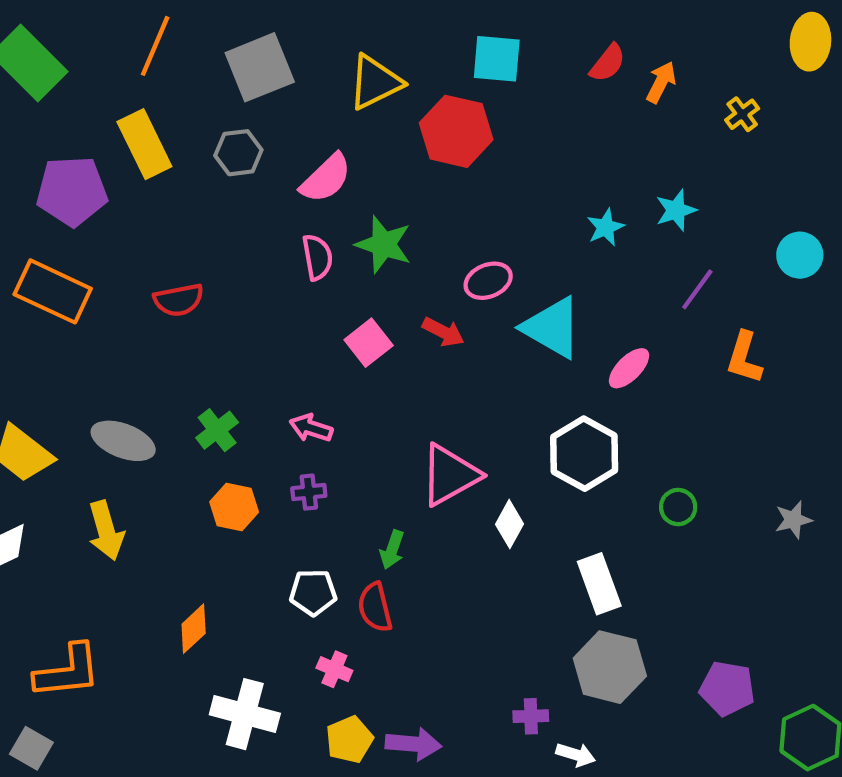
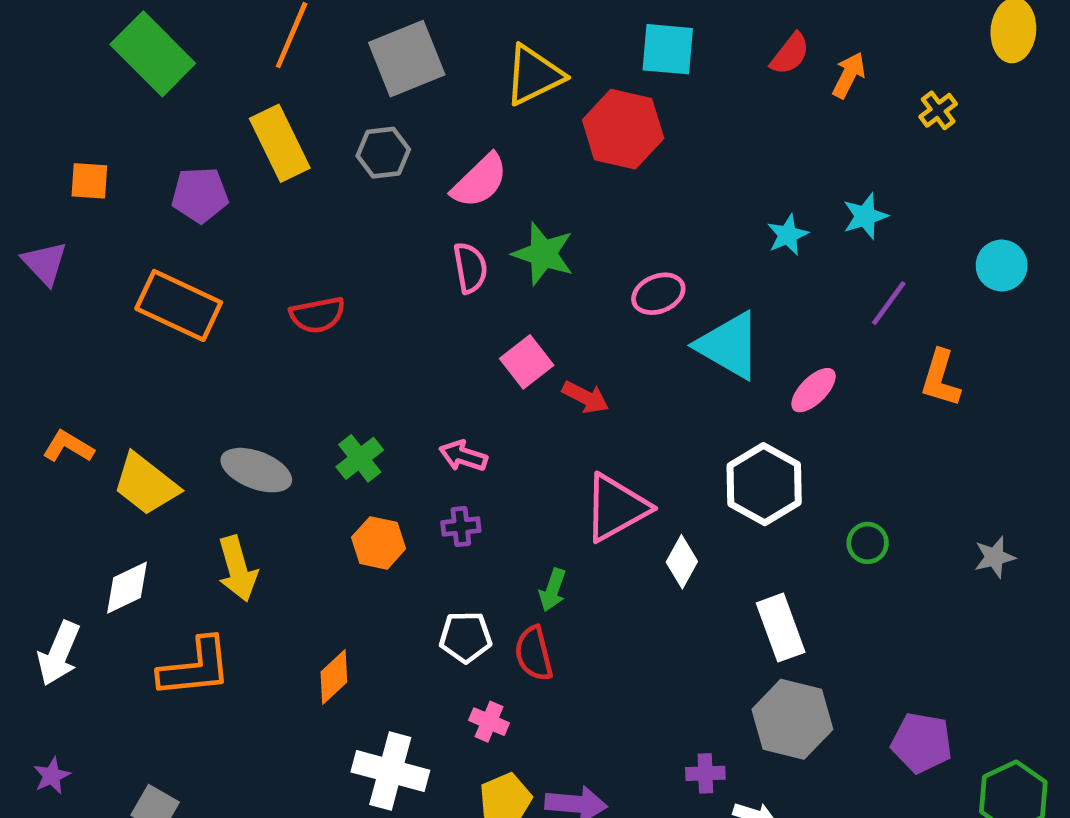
purple pentagon: (72, 191) -> (200, 195), size x0.7
red arrow: (443, 332) -> (585, 397), moved
orange L-shape: (68, 671) -> (195, 668), moved

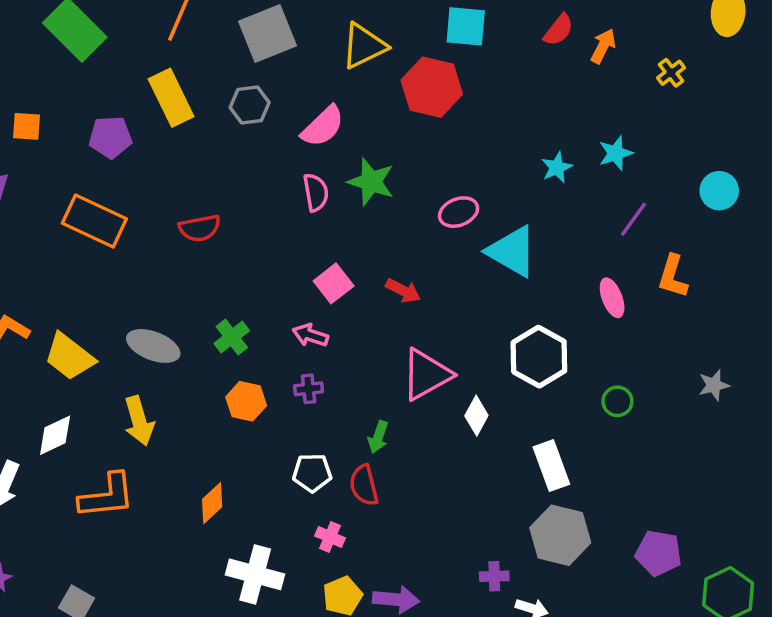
pink square: (527, 362) -> (334, 283), moved
pink ellipse: (814, 390) -> (612, 298), moved, turned -66
gray star: (995, 557) -> (714, 385), moved

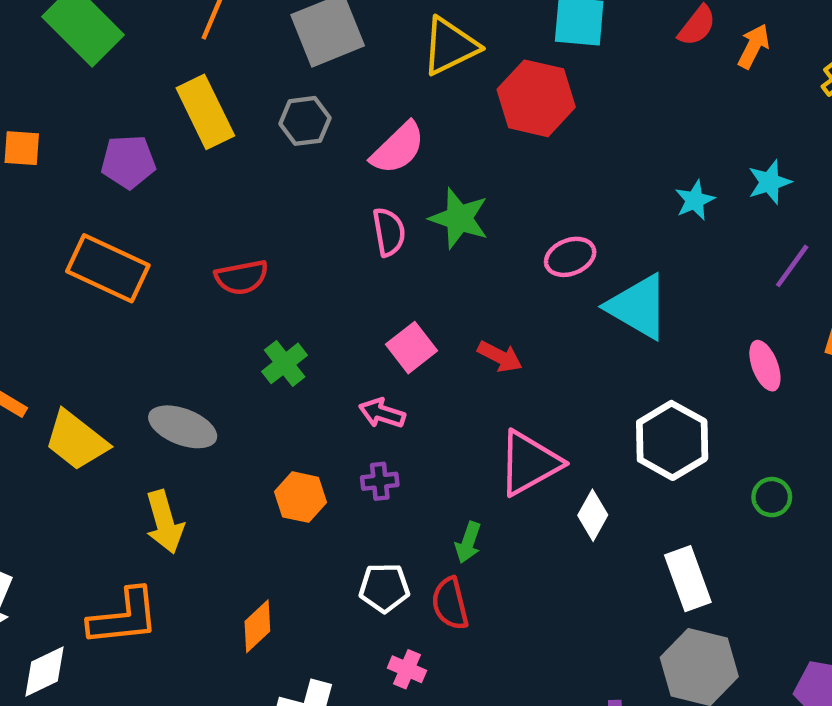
green cross: (232, 337) -> (285, 363), moved
white diamond: (55, 435) -> (44, 672), moved

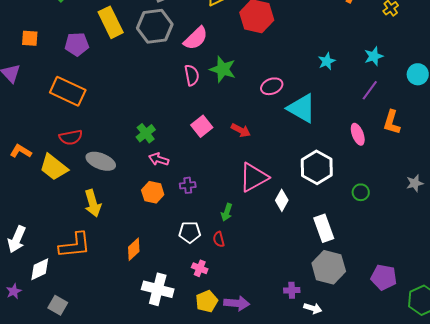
gray hexagon: (305, 121) -> (155, 26), size x1.6
cyan star: (769, 182) -> (374, 56), moved
red semicircle: (242, 277) -> (71, 137), moved
pink arrow: (382, 413) -> (159, 159), moved
red semicircle: (450, 604) -> (219, 239), size x0.7

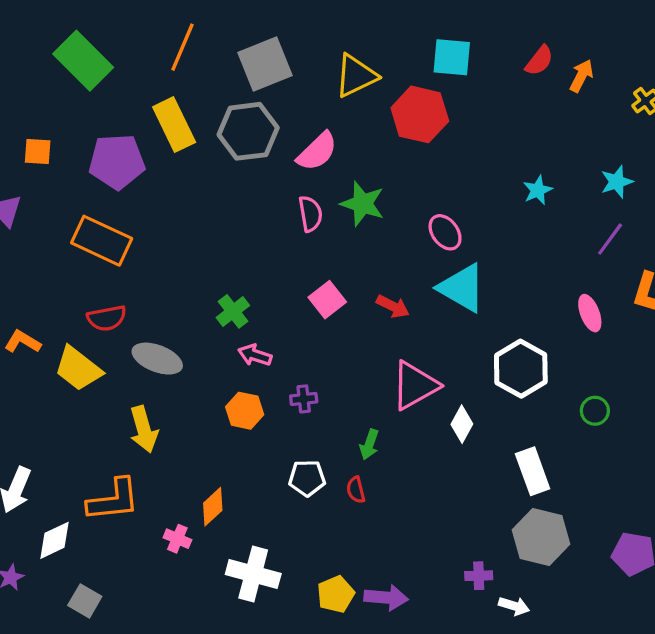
purple pentagon: (77, 44) -> (117, 162), size x1.4
pink ellipse: (272, 86) -> (445, 232), turned 75
cyan triangle: (302, 108) -> (462, 288), moved
pink cross: (200, 268) -> (177, 539), moved

